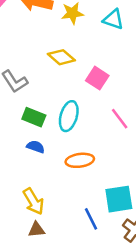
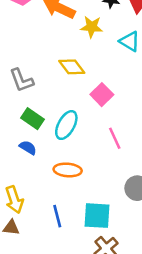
blue line: (91, 219) -> (57, 216), moved

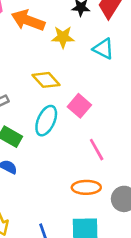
cyan ellipse: (66, 125) -> (46, 121), moved
orange ellipse: (68, 170) -> (86, 187), moved

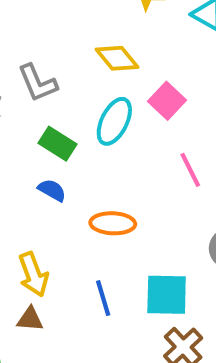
orange ellipse: (86, 187) -> (113, 223), moved

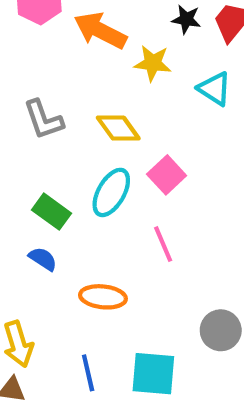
gray L-shape: (38, 83) -> (43, 120), moved
pink line: (190, 170) -> (163, 244), moved

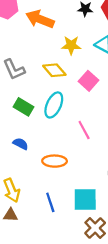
yellow star: (153, 63) -> (71, 45), moved
pink square: (167, 175) -> (89, 81), moved
green rectangle: (52, 212) -> (23, 107), moved

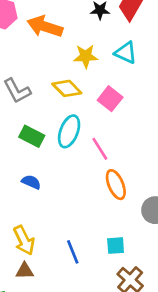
pink line: (84, 130) -> (100, 149), moved
orange ellipse: (55, 161) -> (116, 185), moved, turned 70
cyan square: (85, 200) -> (116, 246), size x0.6

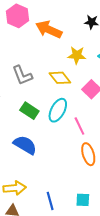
blue semicircle: (31, 182) -> (25, 145), size x1.6
yellow arrow: (24, 240) -> (15, 188), turned -75

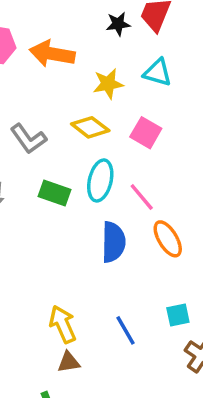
blue semicircle: (25, 145) -> (113, 242), moved, turned 75
yellow arrow: (15, 188) -> (63, 324), turned -95

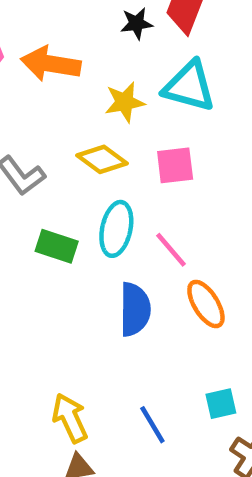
cyan triangle: (158, 73) -> (189, 86), size x1.4
pink square: (146, 133) -> (175, 165), turned -36

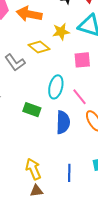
yellow diamond: (102, 159) -> (39, 47), moved
green rectangle: (57, 246) -> (32, 110), moved
blue line: (152, 425) -> (69, 173), turned 30

